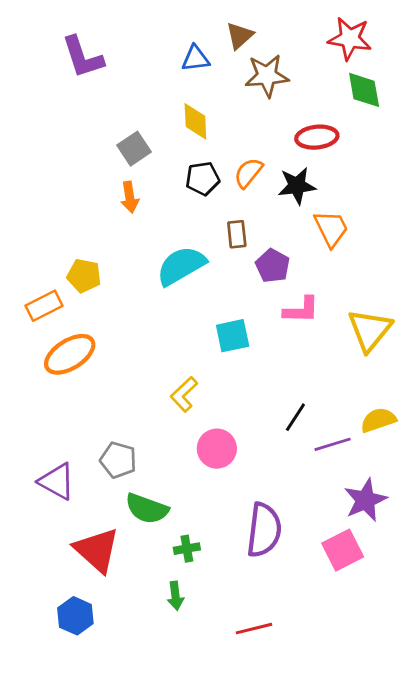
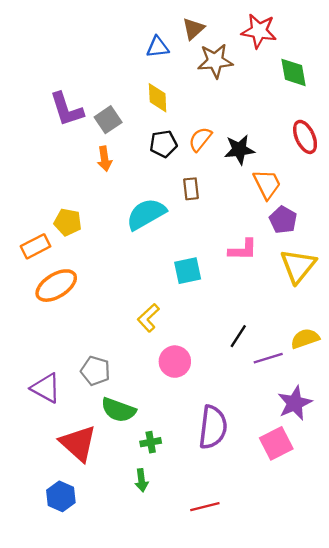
red star: (350, 39) -> (259, 31), moved
purple L-shape: (83, 57) -> (67, 109), moved
red ellipse: (317, 137) -> (305, 137), moved, turned 72
purple pentagon: (273, 266) -> (283, 220), moved

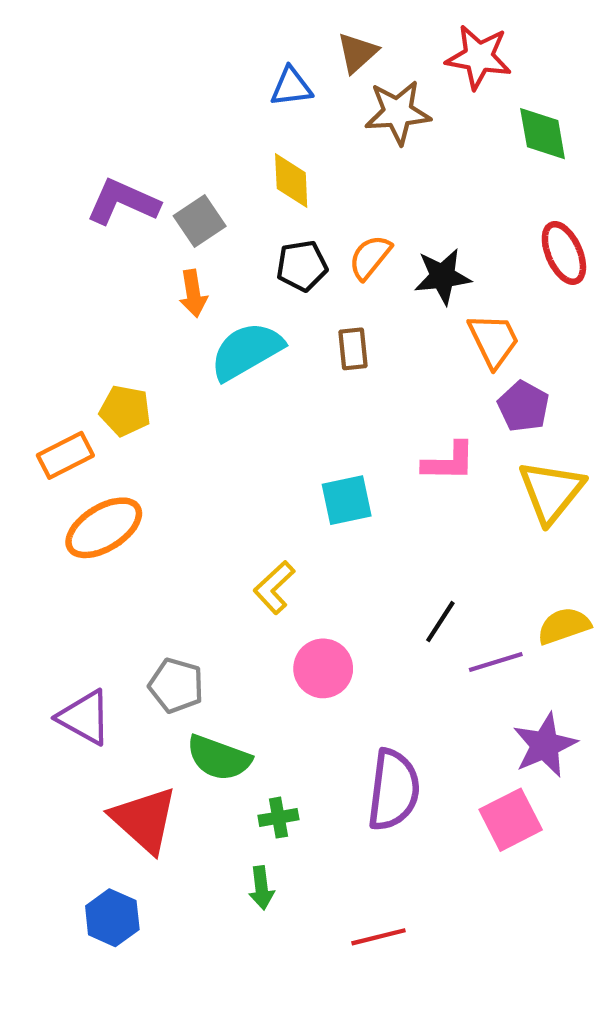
purple L-shape: (67, 109) -> (123, 202), turned 132
cyan semicircle: (146, 214) -> (246, 351), moved

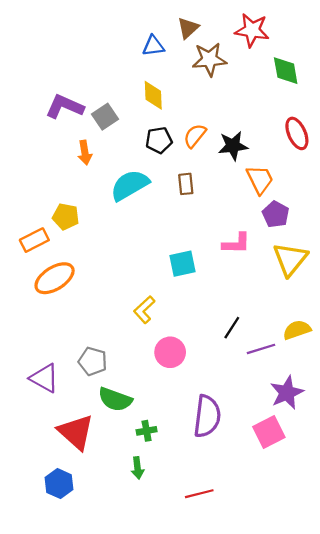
orange arrow: (193, 293) -> (85, 153), moved

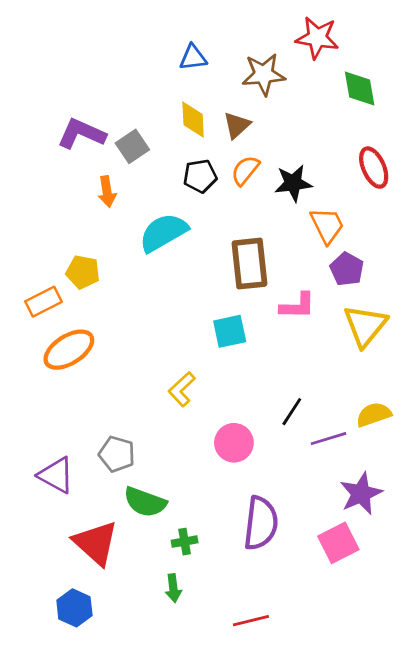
brown triangle: (188, 28) -> (237, 125), moved
brown rectangle: (186, 184) -> (249, 264), moved, size x1.8
pink circle: (170, 352) -> (234, 443), moved

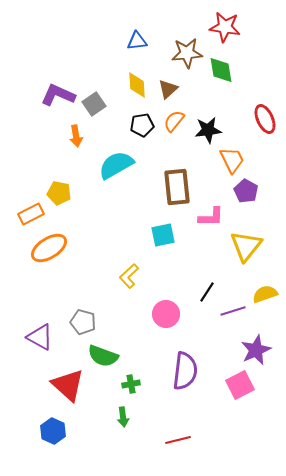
green diamond: (360, 89) -> (221, 70), moved
yellow triangle: (365, 326) -> (246, 246), moved

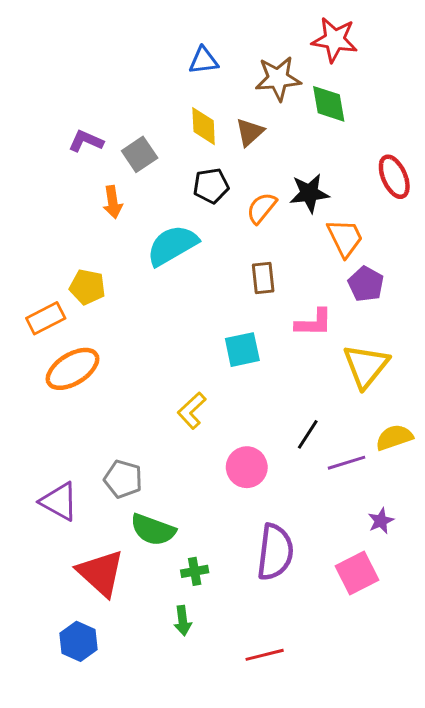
purple L-shape: (58, 95) -> (86, 141), size x0.7
orange semicircle: (174, 121) -> (262, 208), moved
brown rectangle: (177, 187) -> (263, 278), size x0.6
purple star: (256, 350) -> (381, 521), size x0.6

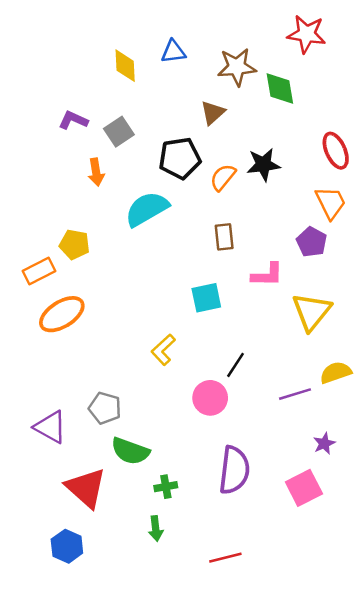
red star: (335, 40) -> (307, 34), moved
yellow diamond: (204, 126) -> (125, 66), moved
black pentagon: (211, 186) -> (180, 158), size x1.4
orange trapezoid: (345, 238) -> (331, 203), moved
black line: (308, 434) -> (236, 365), moved

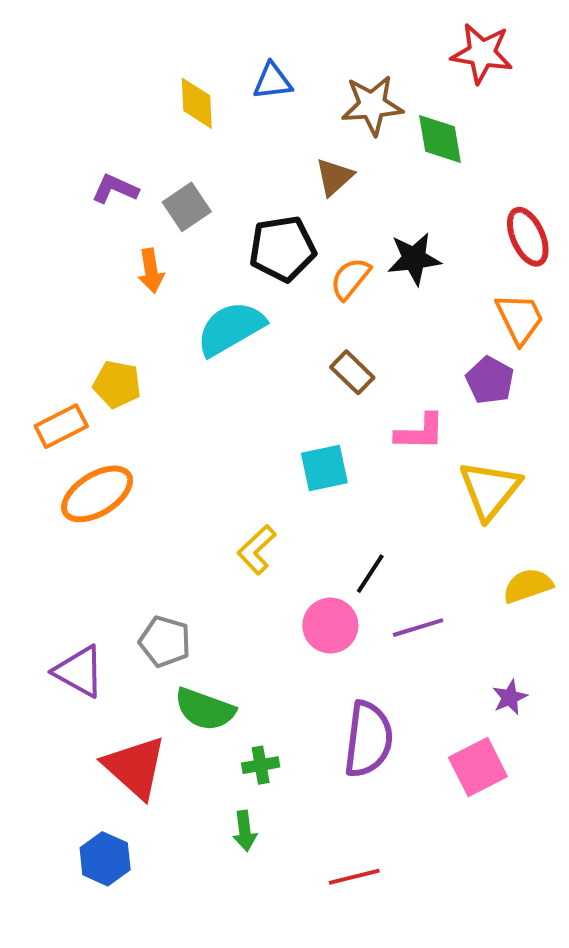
brown rectangle: (224, 237) -> (352, 372), turned -40
purple line: (295, 394) -> (418, 628), moved

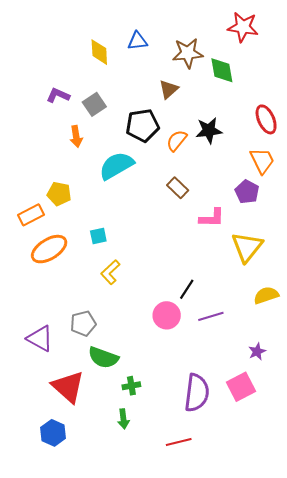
cyan square: (324, 468) -> (98, 236), moved, size x0.7
yellow L-shape: (257, 550) -> (110, 272), moved
gray pentagon: (165, 641) -> (83, 323), turned -30
purple semicircle: (368, 739) -> (197, 393), moved

